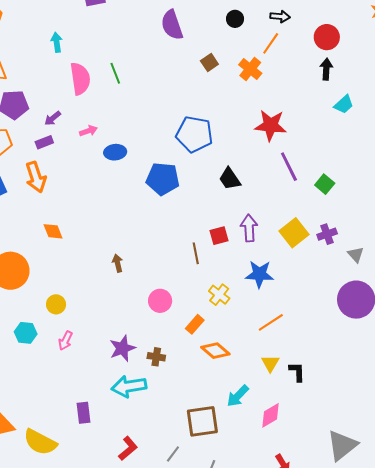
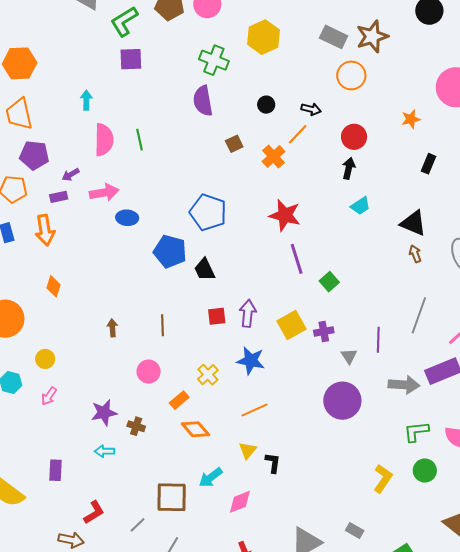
pink arrow: (88, 131) -> (104, 192), size x1.6
black trapezoid: (230, 179) -> (205, 270), moved
orange diamond: (53, 231) -> (54, 286), turned 30
brown line: (196, 253) -> (163, 325), moved
cyan arrow: (129, 386) -> (104, 451), size x0.6

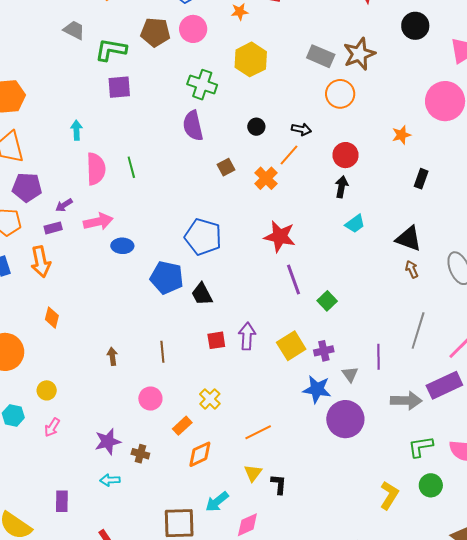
green L-shape: (124, 21) -> (111, 50), turned 44
blue star: (251, 361) -> (317, 389), moved
orange diamond: (195, 429) -> (200, 454), turned -72

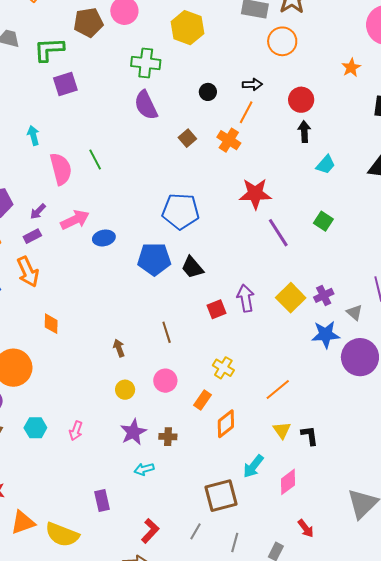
green square: (327, 301) -> (323, 221), moved
yellow circle: (47, 390) -> (125, 390), moved

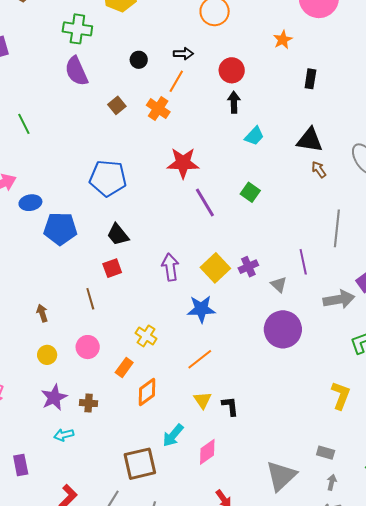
blue pentagon: (154, 259) -> (60, 229), moved
red square: (217, 309) -> (112, 268), moved
blue star: (326, 334) -> (201, 309), moved

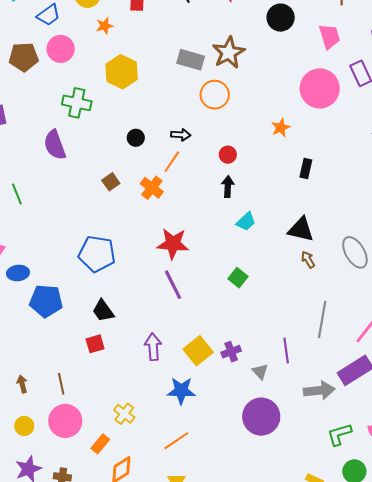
red circle: (232, 70) -> (228, 155), size x0.7
purple semicircle: (76, 71) -> (55, 145), moved
purple line: (205, 202) -> (173, 285), moved
brown line: (90, 299) -> (61, 384), moved
pink circle: (88, 347) -> (65, 421), size x1.4

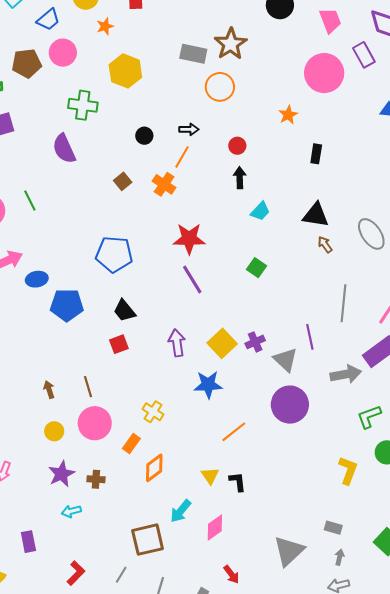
gray triangle: (260, 372) -> (286, 360), size x1.5
orange line: (176, 441) -> (234, 432), moved

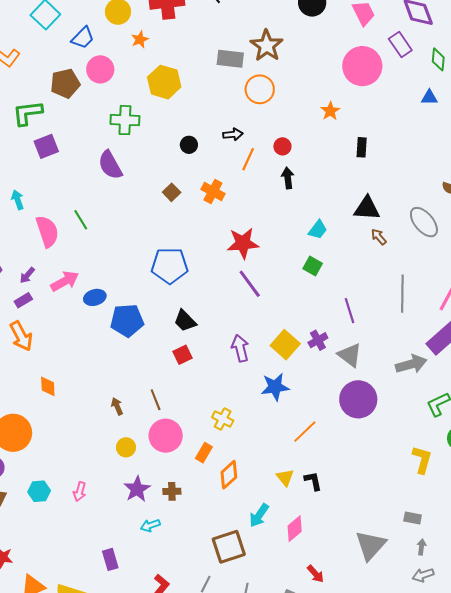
orange line: (182, 157) -> (248, 159), moved
cyan trapezoid: (260, 211) -> (318, 230), moved
purple line: (310, 337) -> (349, 311), moved

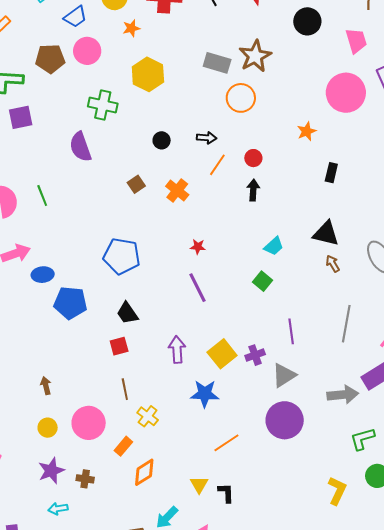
red star: (243, 243) -> (198, 247), size x0.5
gray triangle: (350, 355) -> (284, 375), turned 40
brown line: (156, 400) -> (125, 389), moved

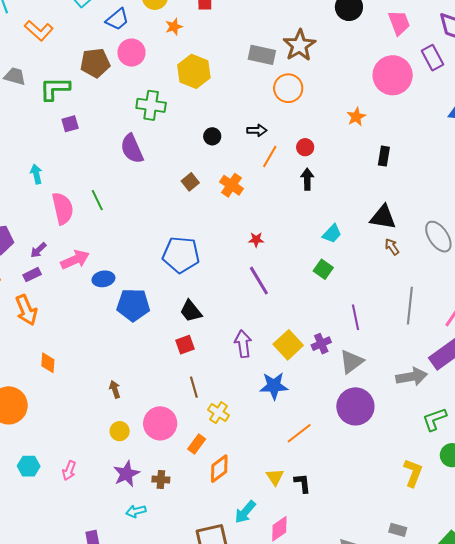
purple square: (21, 117) -> (70, 124), size x0.7

